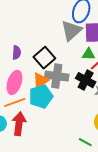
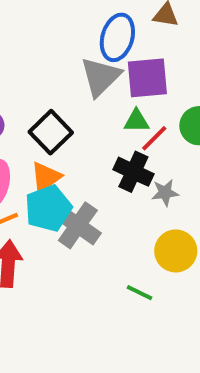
gray cross: (57, 76) -> (78, 225), moved, turned 30

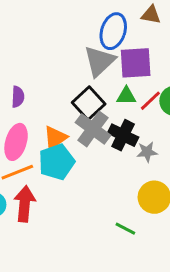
black square: (51, 132) -> (89, 103), moved
red line: (154, 138) -> (150, 101), moved
gray cross: (78, 225) -> (93, 129), moved

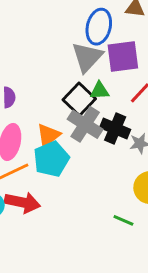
green triangle: (126, 96) -> (100, 91), moved
red arrow: (25, 204) -> (23, 202), turned 100

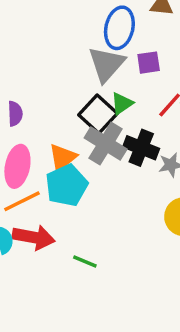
purple square: (123, 57) -> (149, 63), size x0.6
green triangle: (100, 91) -> (122, 103), turned -30
green line: (123, 220) -> (85, 261), moved

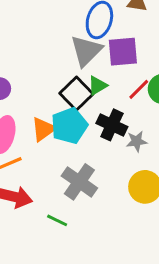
purple square: (149, 63) -> (123, 52), size x1.5
gray cross: (106, 144) -> (79, 182), moved
cyan pentagon: (67, 185) -> (69, 126), moved

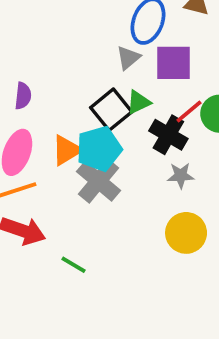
gray triangle: (86, 51) -> (128, 58), size x0.6
black cross: (112, 125) -> (168, 135), moved
gray cross: (79, 182) -> (99, 181), moved

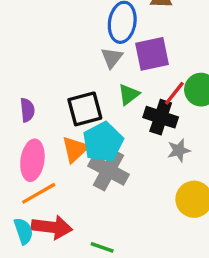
black square: (111, 110) -> (85, 109), moved, turned 36

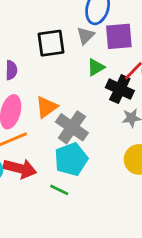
black square: (85, 109) -> (51, 43), moved
cyan pentagon: (103, 142) -> (71, 159), moved

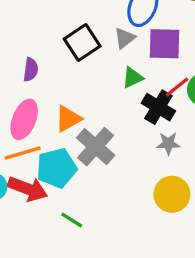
black square: (51, 43) -> (82, 43), turned -32
cyan pentagon: (71, 159) -> (57, 168), moved

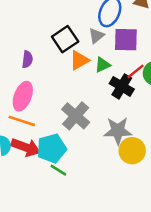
orange triangle: (68, 119) -> (79, 60), moved
gray star: (168, 143) -> (118, 131), moved, size x1.6
orange line: (23, 153) -> (22, 121), turned 35
cyan pentagon: (57, 168) -> (52, 148), moved

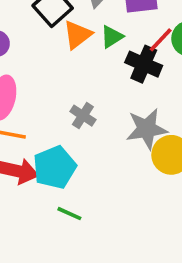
gray cross: (76, 116) -> (83, 116), size x0.6
green line: (58, 170) -> (69, 214), moved

